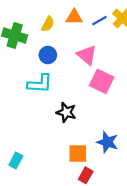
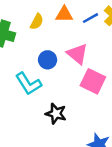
blue circle: (48, 55) -> (48, 60), moved
cyan L-shape: (40, 84) -> (28, 84), turned 55

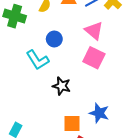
pink triangle: (77, 54) -> (94, 31), moved

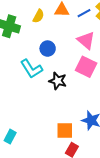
black star: (62, 86) -> (58, 81), moved

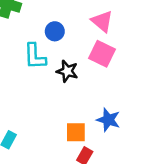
cyan L-shape: (31, 69) -> (35, 56), turned 30

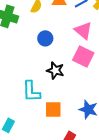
cyan L-shape: (35, 56) -> (31, 91), moved
orange square: (76, 132) -> (53, 109), moved

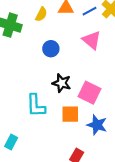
pink square: (83, 56) -> (89, 93), moved
orange square: (53, 109) -> (70, 114), moved

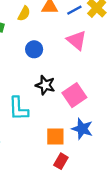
pink square: (89, 93) -> (74, 95), turned 30
orange square: (70, 114) -> (55, 137), moved

